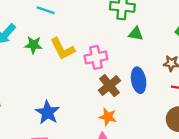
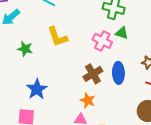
green star: (33, 45) -> (25, 49), moved
pink cross: (96, 57) -> (102, 41), moved, turned 30

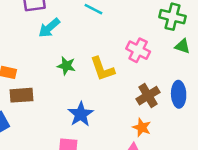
yellow L-shape: (57, 37) -> (102, 69), moved
pink cross: (102, 41) -> (138, 50), moved

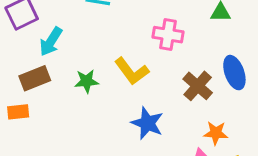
brown rectangle: (22, 95) -> (35, 78), moved
blue star: (81, 114) -> (147, 123), moved
orange star: (142, 127) -> (216, 133), moved

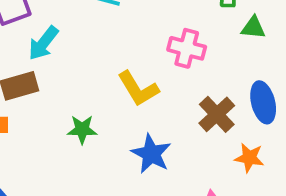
green star: (87, 81) -> (82, 129), moved
orange star: (216, 133) -> (249, 158), moved

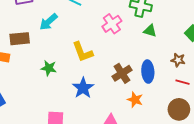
cyan arrow: (43, 43) -> (48, 22), moved
pink cross: (187, 48) -> (112, 24), moved, turned 30

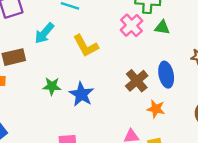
pink cross: (112, 24) -> (132, 25), moved
yellow L-shape: (83, 52) -> (86, 46), moved
blue star: (83, 88) -> (81, 94), moved

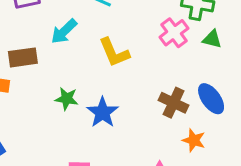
blue ellipse: (166, 75) -> (211, 99), turned -30
brown cross: (137, 81) -> (173, 103), turned -30

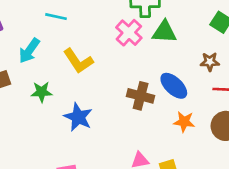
green triangle: (212, 39) -> (164, 32), size x1.4
green star: (67, 99) -> (42, 92), moved
orange star: (194, 140) -> (184, 122), moved

